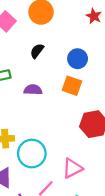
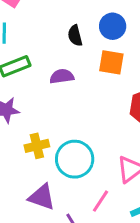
black semicircle: (37, 51) -> (75, 36), moved, turned -42

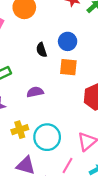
purple semicircle: (62, 76) -> (35, 92), moved

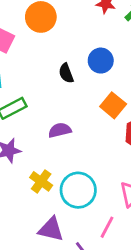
orange square: (68, 67) -> (113, 105), moved, turned 36
yellow cross: (20, 130) -> (41, 181), turned -35

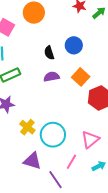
purple semicircle: (60, 130) -> (52, 77), moved

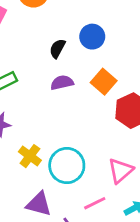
black semicircle: (49, 53) -> (57, 48), turned 48
pink line: (71, 162) -> (95, 203), turned 35

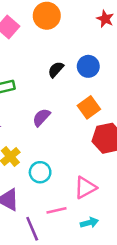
purple semicircle: (62, 83) -> (41, 117), moved, turned -48
cyan circle: (67, 166) -> (40, 172), size x0.7

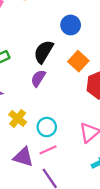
black semicircle: (56, 69) -> (44, 52), moved, size x1.5
pink line: (56, 210) -> (48, 150), moved

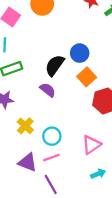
blue circle: (71, 25) -> (80, 53), moved
purple semicircle: (38, 78) -> (48, 90), turned 91

